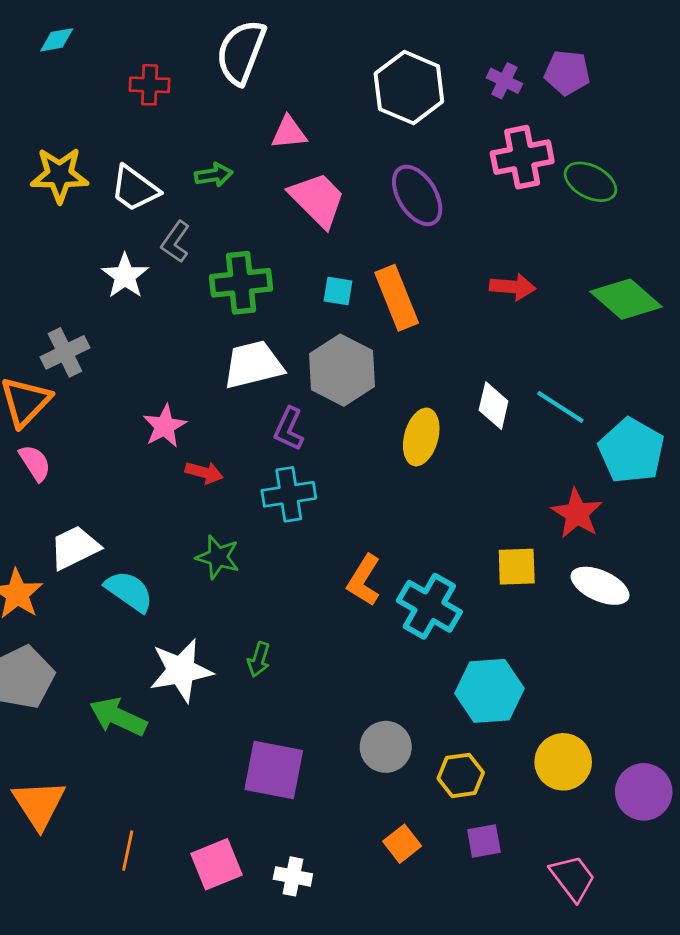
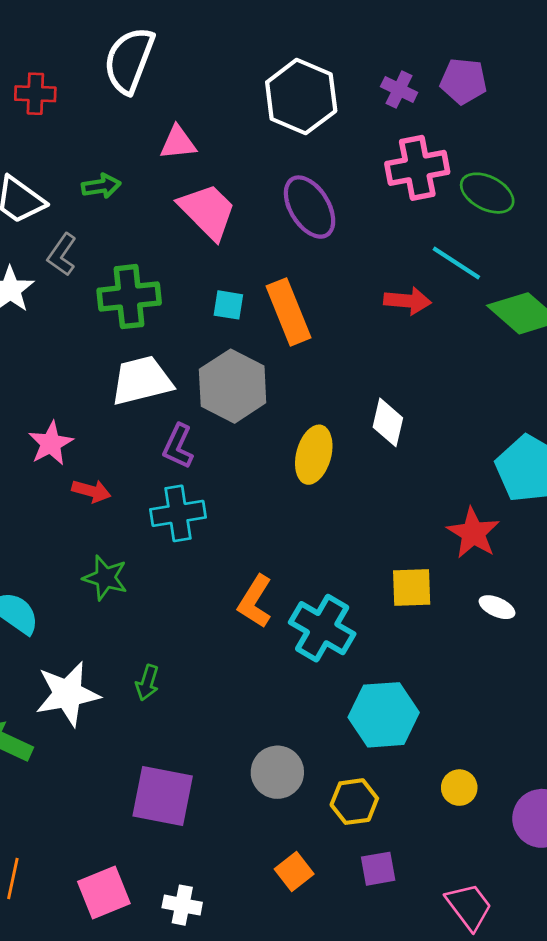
cyan line: (560, 407) -> (456, 263), moved
white ellipse: (600, 586) -> (497, 607), size x0.6
yellow circle: (563, 762) -> (459, 788), size x0.6

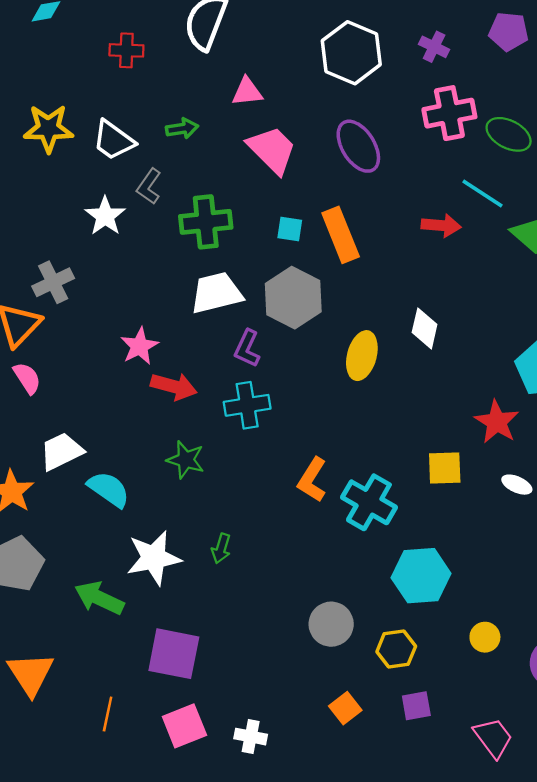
purple pentagon: (463, 81) -> (509, 31), moved
red arrow: (91, 491) -> (174, 386), size x1.4
purple square: (163, 796) -> (174, 654), moved

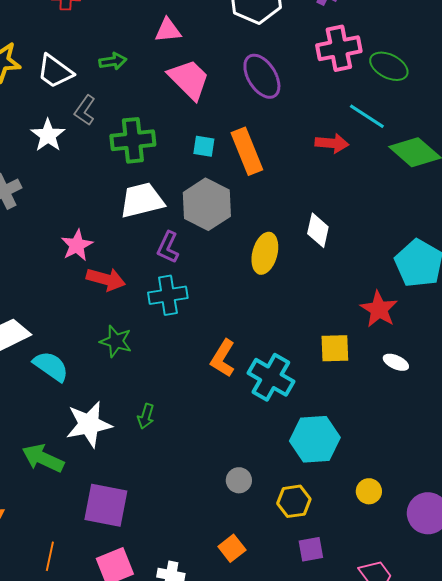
gray circle: (331, 624) -> (239, 480), size x0.7
orange square: (345, 708) -> (232, 548), moved

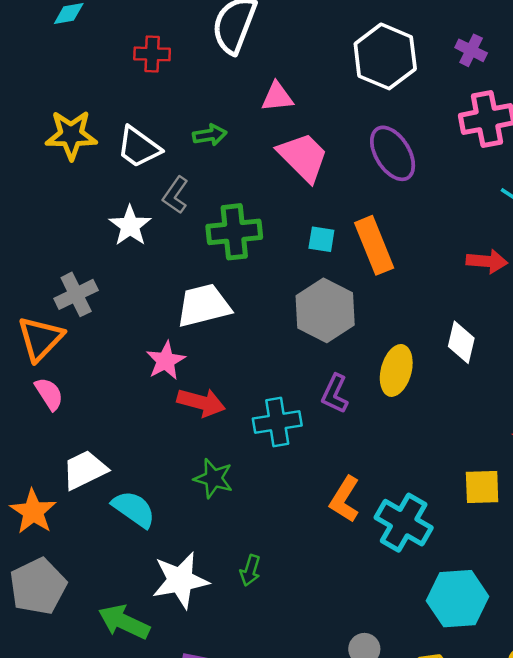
red arrow: (332, 143) -> (487, 261), moved
white trapezoid: (142, 200) -> (204, 305), moved
purple L-shape: (168, 247) -> (335, 394), moved

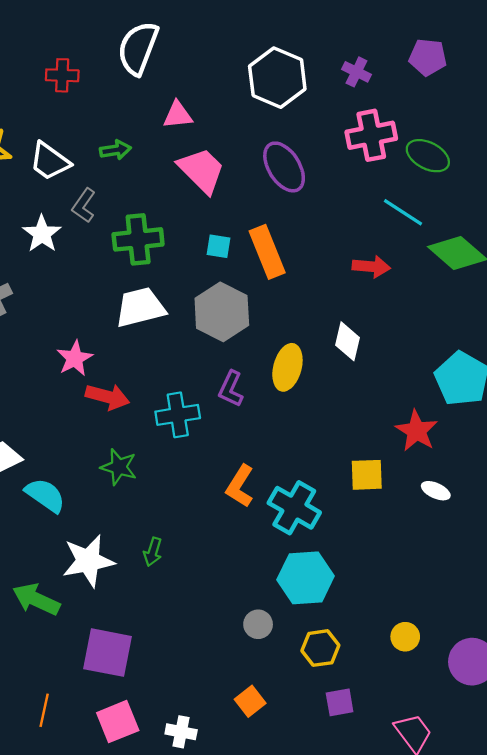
white trapezoid: (204, 305) -> (140, 307), moved
cyan hexagon: (458, 599) -> (306, 578), moved

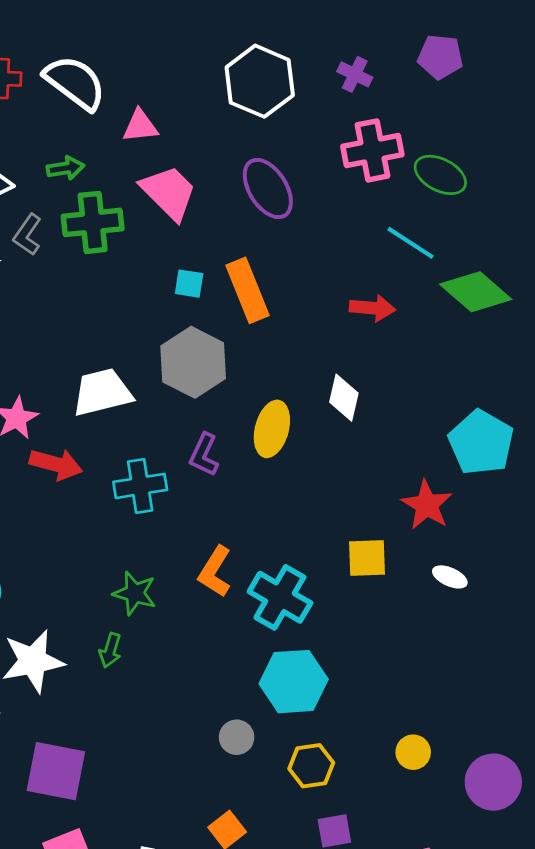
white semicircle: (138, 48) -> (75, 83), moved, turned 106
green cross: (138, 239) -> (93, 222), moved
white trapezoid: (140, 307) -> (102, 392), moved
green star: (119, 467) -> (135, 593), moved

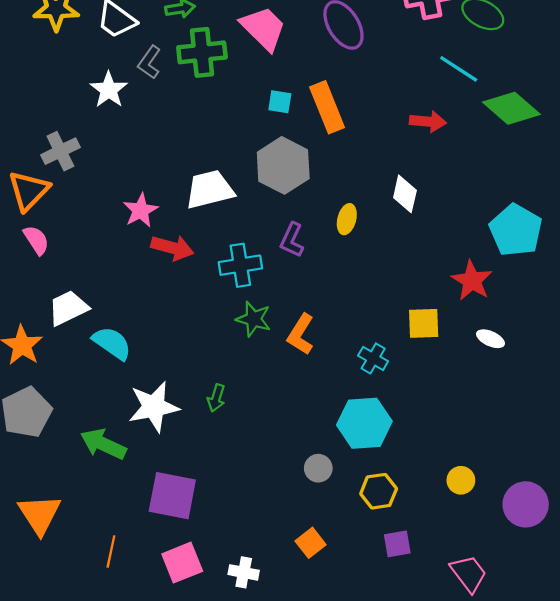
yellow ellipse: (272, 429) -> (347, 219), size x0.7
green star: (135, 593) -> (254, 319), moved
cyan cross: (280, 597) -> (373, 358), moved, size x0.6

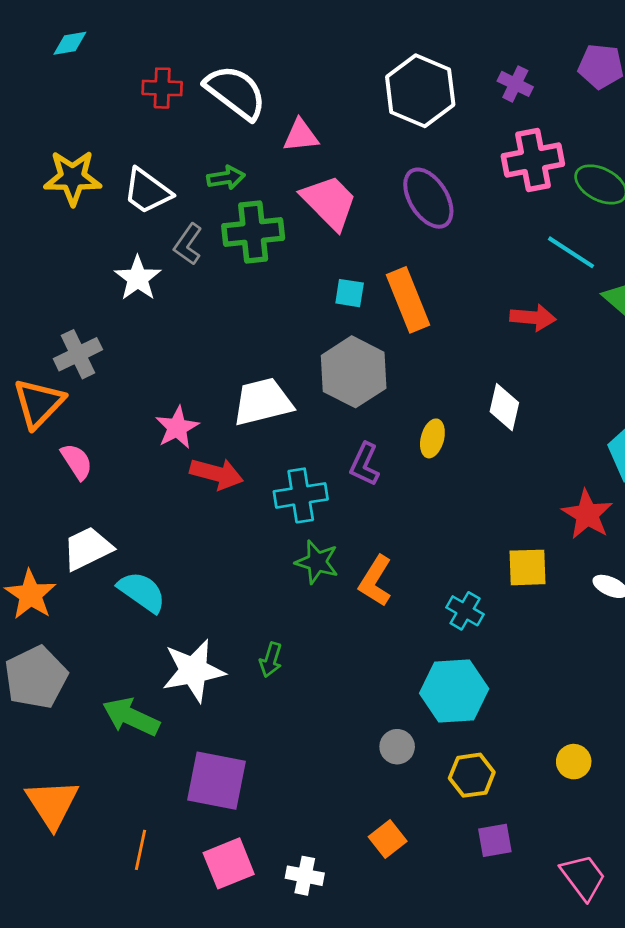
pink semicircle: (36, 240) -> (77, 461), moved

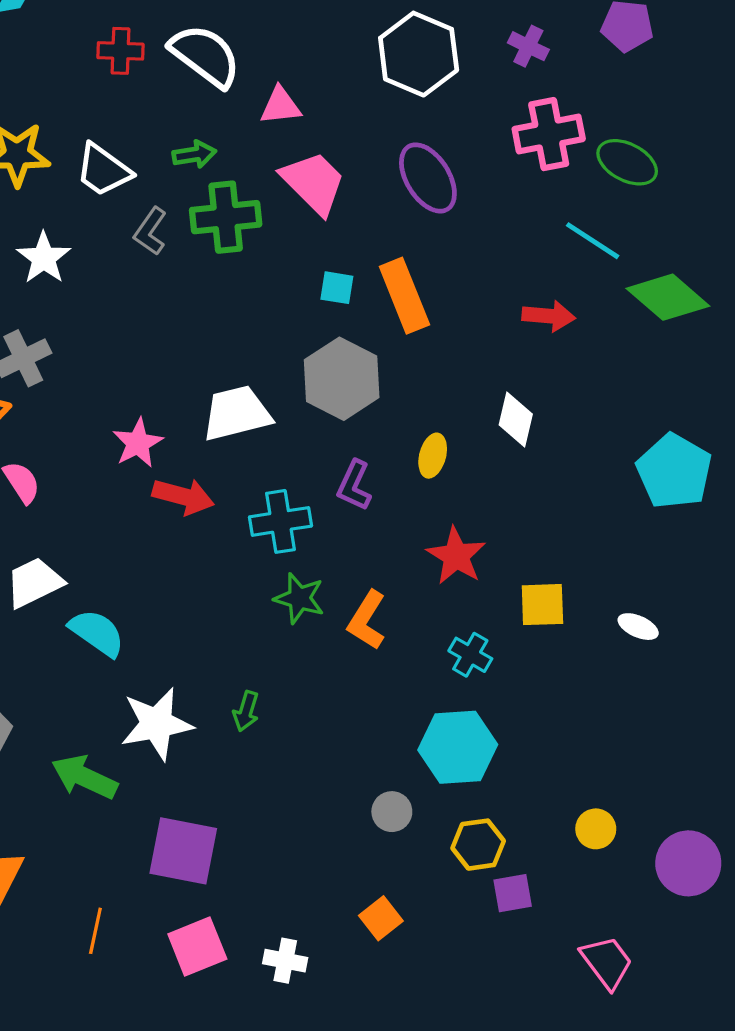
white star: (138, 278) -> (44, 258), moved
red star: (587, 514) -> (456, 556), moved
purple square: (495, 840) -> (513, 893), moved

